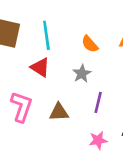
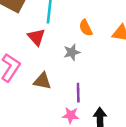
purple line: (98, 102) -> (78, 93), moved, turned -30

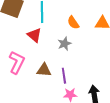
purple line: (78, 93) -> (64, 76), moved

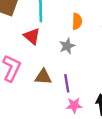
orange semicircle: (73, 23) -> (77, 21), turned -144

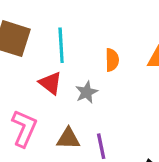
gray star: (67, 46) -> (87, 92), moved

